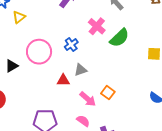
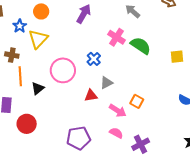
yellow triangle: (19, 17) -> (38, 39), size x1.5
green semicircle: (119, 38) -> (141, 46), turned -95

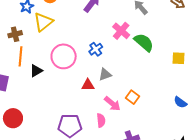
brown cross: (12, 55) -> (15, 34), turned -32
red circle: (27, 124) -> (13, 118), moved
pink semicircle: (116, 133) -> (101, 120), moved, turned 48

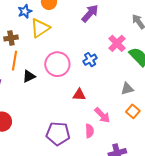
gray triangle: (105, 74) -> (127, 89), moved
orange square: (133, 97) -> (133, 111), moved

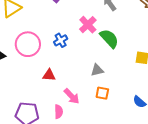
orange square: (133, 111) -> (102, 93), turned -32

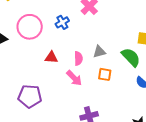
green semicircle: (109, 38) -> (131, 57), moved
pink semicircle: (59, 112) -> (78, 58), moved

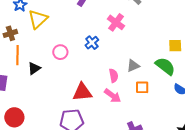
pink circle: (30, 27) -> (60, 52), size x0.6
red triangle: (51, 57) -> (82, 92), moved, size x1.5

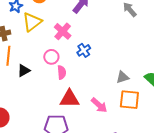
pink cross: (116, 22) -> (63, 31), moved
pink semicircle: (114, 76) -> (62, 72), moved
orange square: (142, 87) -> (129, 100), size x1.5

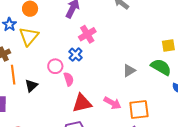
pink cross: (63, 31) -> (87, 34), moved, turned 30
blue cross: (84, 50) -> (76, 55), moved
orange square: (129, 100) -> (139, 109), moved

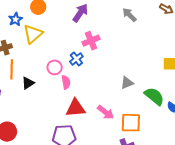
green semicircle: (161, 67) -> (154, 96), moved

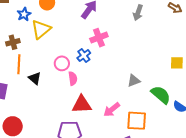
gray arrow: (129, 15) -> (138, 13), turned -119
black triangle: (28, 83) -> (35, 78), turned -48
pink arrow: (106, 112) -> (112, 110), turned 102

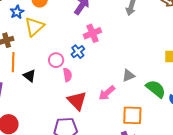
red triangle: (82, 104) -> (77, 101), turned 50
pink arrow: (112, 110) -> (107, 93), moved

